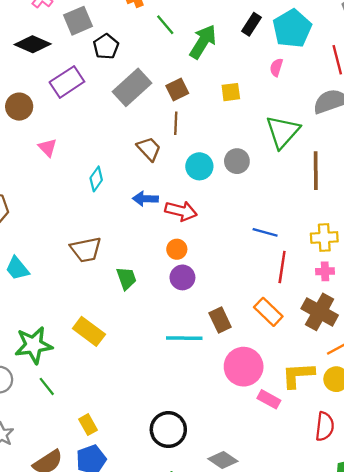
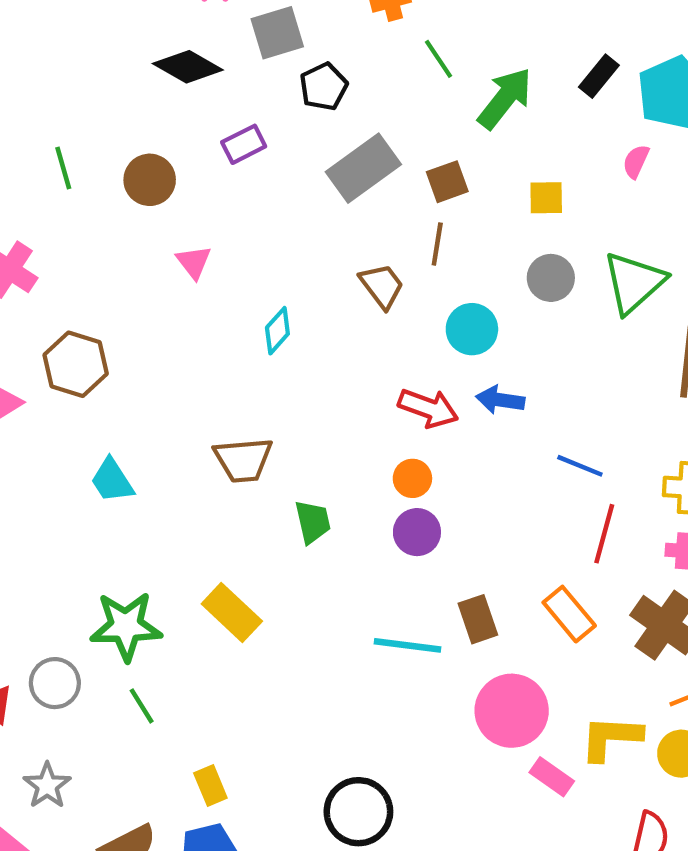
purple rectangle: (67, 82) -> (244, 144), size x0.7
gray circle: (237, 161) -> (551, 278), moved
blue arrow: (145, 199) -> (500, 400), moved

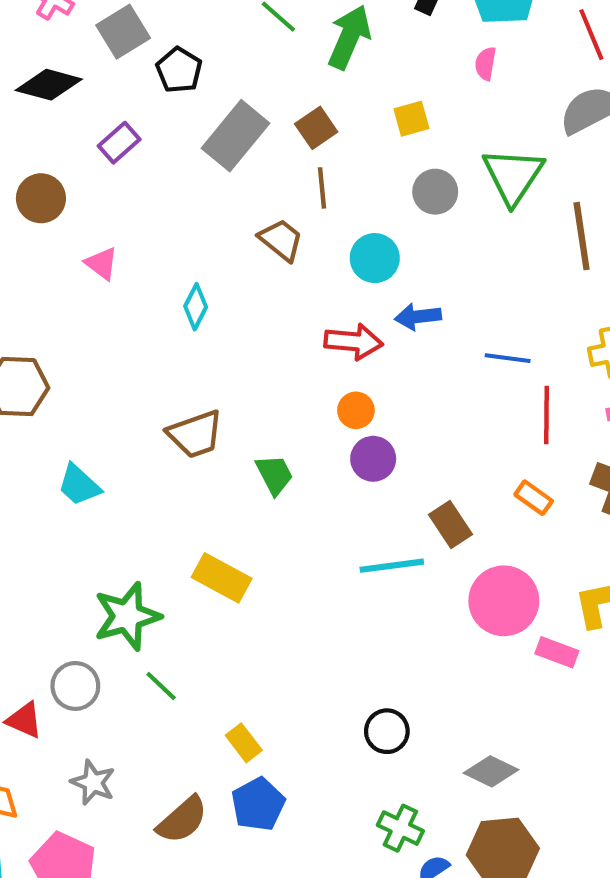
orange rectangle: (569, 614) -> (534, 498), size x0.7
black circle: (358, 812) -> (387, 731), size x0.7

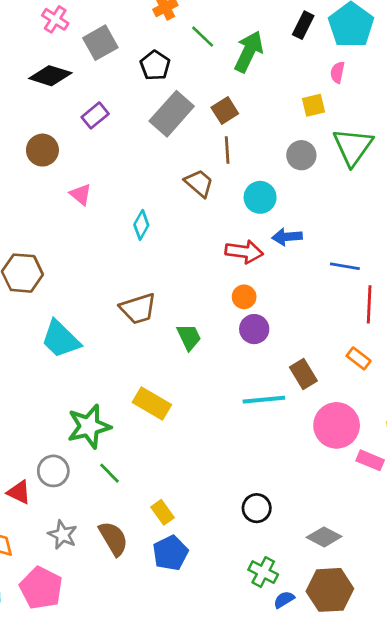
black pentagon: (179, 70) -> (155, 65), moved
yellow square: (411, 119) -> (313, 105), moved
cyan trapezoid: (79, 485) -> (61, 339), size x1.4
brown semicircle: (182, 820) -> (113, 539), moved, turned -81

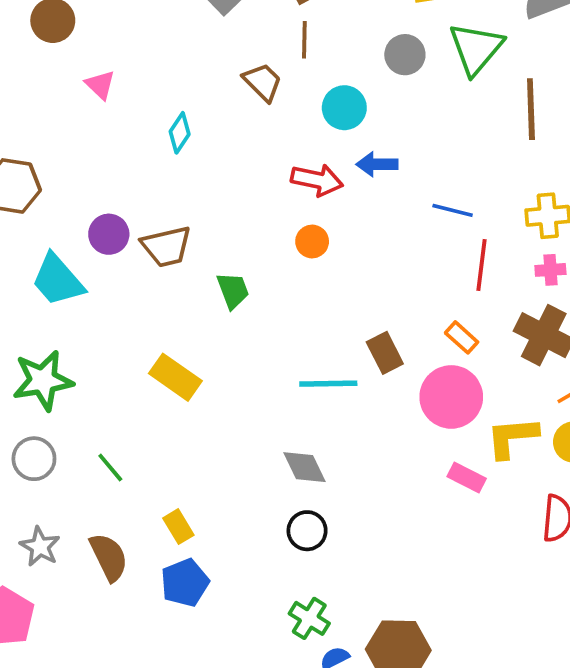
purple circle: (254, 329) -> (109, 234), moved
pink circle: (337, 425) -> (451, 397), moved
green star: (89, 426) -> (43, 380), moved
gray diamond: (324, 537) -> (304, 467), moved, turned 32

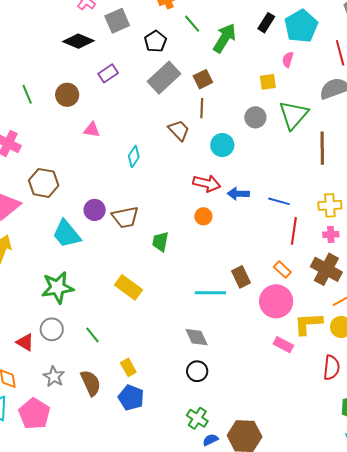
pink triangle: (100, 85) -> (92, 130), turned -36
blue arrow: (377, 164) -> (238, 194), moved
green trapezoid: (233, 291) -> (160, 242), turned -150
blue pentagon: (185, 583) -> (131, 398), turned -30

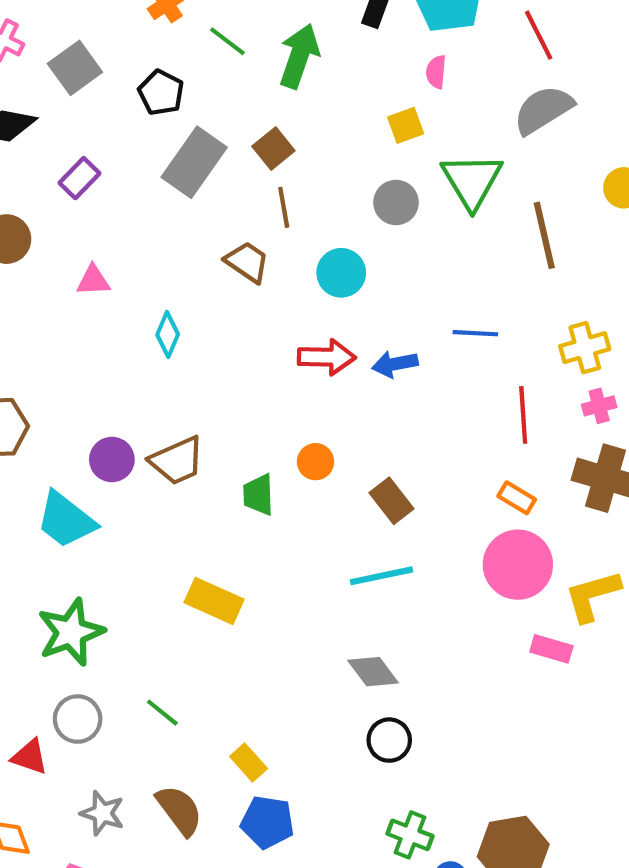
pink triangle: (92, 130) -> (93, 280), moved
blue line: (279, 201) -> (475, 333), moved
orange circle: (203, 216) -> (316, 462), moved
brown rectangle: (241, 277) -> (391, 501), moved

